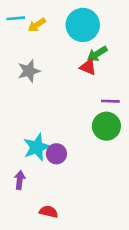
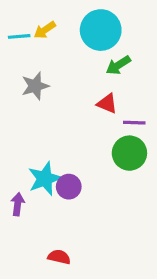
cyan line: (16, 18) -> (19, 36), moved
red triangle: (88, 67) -> (107, 104), moved
purple arrow: (20, 180) -> (18, 204), moved

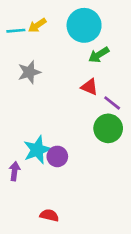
purple line: (134, 123) -> (112, 103), turned 36

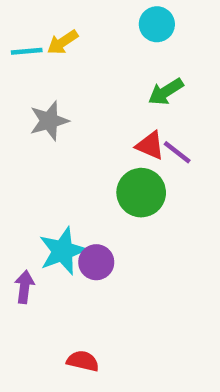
cyan circle: (84, 25) -> (157, 24), moved, size x0.6
purple line: (112, 103) -> (177, 152), moved
green circle: (108, 128) -> (141, 193), moved

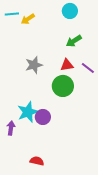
cyan line: (27, 51) -> (12, 14), moved
gray star: (49, 121) -> (34, 65), moved
red triangle: (150, 145) -> (67, 65), turned -32
purple line: (177, 152) -> (88, 68), moved

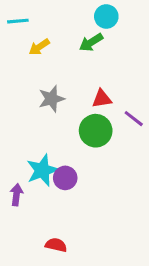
yellow arrow: (28, 19) -> (39, 47), moved
green arrow: (74, 41) -> (91, 42), moved
purple line: (88, 68) -> (134, 119), moved

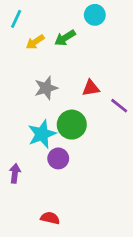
cyan line: (18, 21) -> (16, 19), turned -60
green arrow: (91, 42) -> (65, 38), moved
green circle: (96, 131) -> (72, 125), moved
cyan star: (42, 170) -> (42, 134), moved

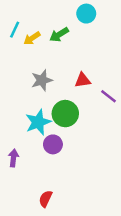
cyan line: (16, 19) -> (15, 30), moved
red semicircle: (50, 218) -> (46, 199), turned -77

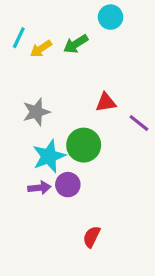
gray star: (42, 80) -> (36, 112), moved
purple arrow: (13, 158) -> (39, 188), moved, turned 77
red semicircle: (46, 199) -> (92, 237), moved

